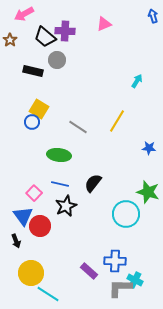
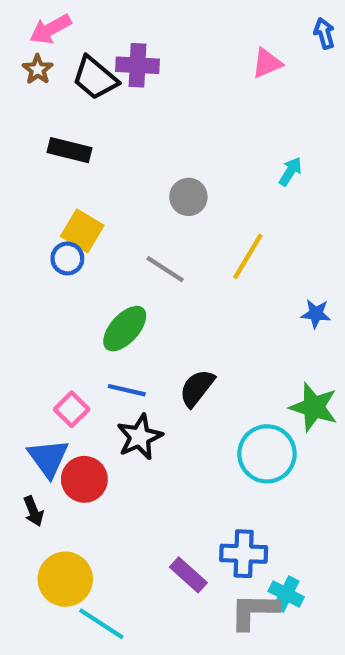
pink triangle: (104, 24) -> (267, 63), moved
brown star: (10, 40) -> (38, 69), moved
gray circle: (57, 60) -> (188, 197), moved
green ellipse: (59, 155) -> (125, 329), turned -55

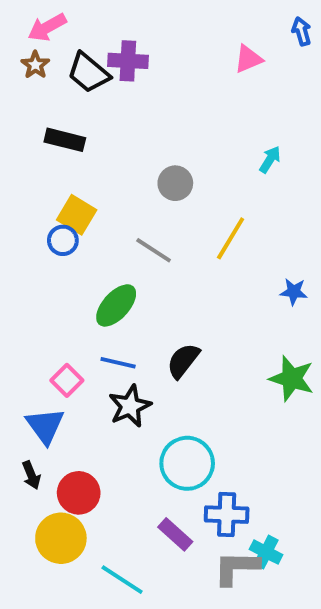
cyan circle: (267, 454) -> (187, 463), moved
red circle: (84, 479) -> (79, 493), moved
cyan line: (101, 624) -> (122, 580), moved

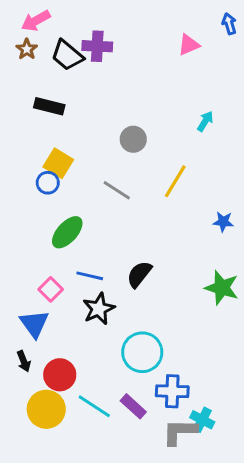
green ellipse: (116, 305) -> (67, 232), moved
cyan line: (122, 580) -> (94, 406), moved

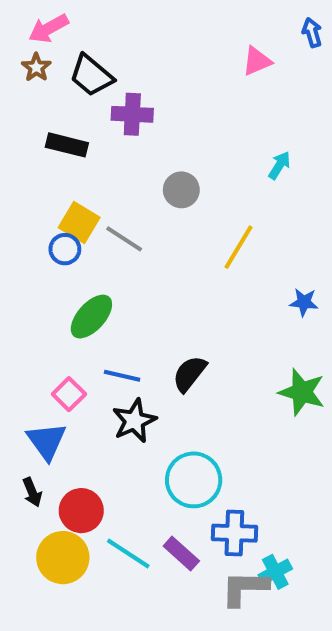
purple cross: (97, 46) -> (132, 114), moved
gray line: (117, 190) -> (124, 239), moved
cyan cross: (202, 420) -> (275, 572), turned 35

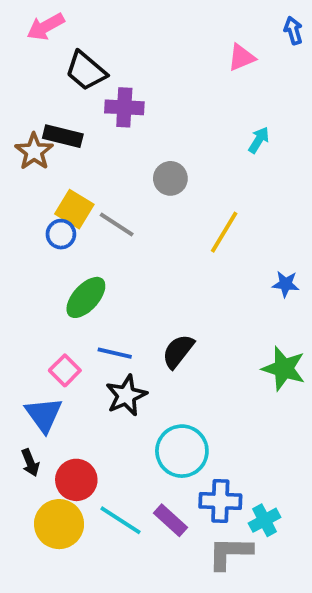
brown star: (36, 67) -> (34, 152), moved, size x1.4
cyan arrow: (279, 165) -> (259, 140), moved
cyan cross: (275, 572) -> (265, 520), moved

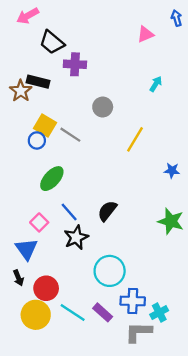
blue line: (115, 353) -> (69, 212), turned 36

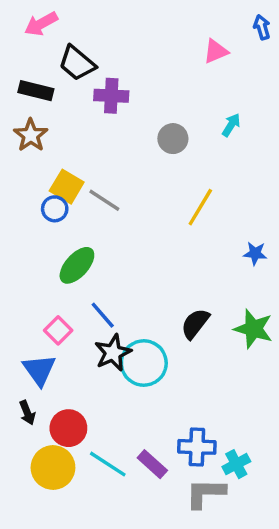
black rectangle: (38, 82) -> (36, 91), moved
gray circle: (103, 107) -> (173, 139), moved
black semicircle: (107, 211) -> (195, 324), moved
cyan circle: (110, 271) -> (144, 363), moved

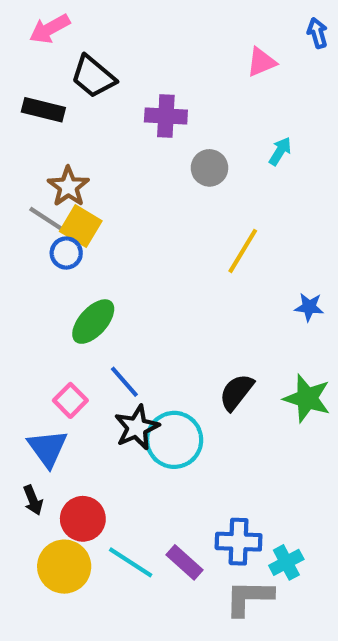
purple cross: (111, 96) -> (166, 116), moved
brown star: (31, 135) -> (68, 187), moved
gray line: (104, 200) -> (48, 220), moved

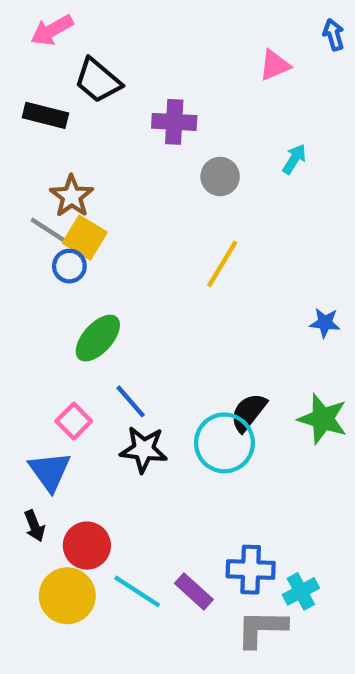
yellow line: (243, 251) -> (222, 264), moved
black star: (137, 427) -> (144, 449), turned 30
cyan circle: (174, 440) -> (224, 443), moved

